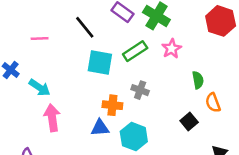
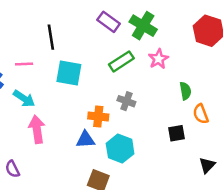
black line: (85, 27) -> (51, 37), moved, turned 30
pink line: (40, 39) -> (24, 64), moved
cyan square: (100, 62) -> (69, 73), moved
black square: (189, 122) -> (176, 133), turned 30

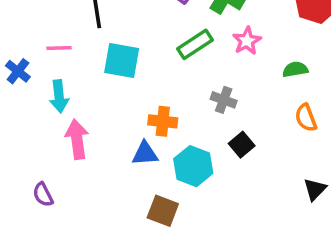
green semicircle: (185, 91) -> (295, 69), moved, turned -90
cyan arrow: (24, 99) -> (59, 96), turned 50
gray cross: (126, 101) -> (224, 100), moved
black square: (176, 133) -> (242, 145), moved, turned -30

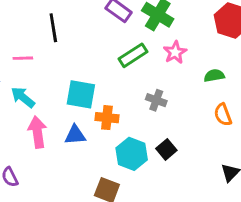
cyan square: (122, 61) -> (81, 94), moved
cyan arrow: (59, 96) -> (23, 97), turned 135
black square: (242, 145) -> (166, 149), moved
blue triangle: (145, 154) -> (75, 135), moved

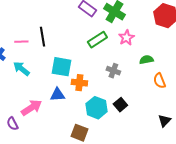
black line: (53, 28) -> (42, 37), moved
green semicircle: (214, 76) -> (146, 60), moved
pink arrow: (37, 132) -> (31, 108), moved, turned 65

